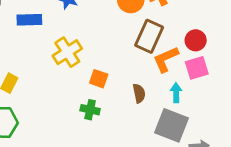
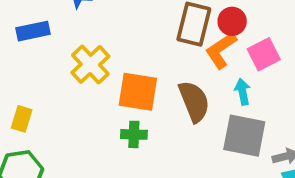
red circle: (196, 40) -> (232, 21), moved
orange square: (99, 79) -> (138, 92), size x1.6
brown semicircle: (139, 93) -> (194, 101), size x1.6

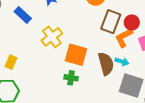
blue rectangle: (33, 31) -> (23, 15), turned 48
cyan arrow: (243, 92) -> (122, 62), moved, turned 112

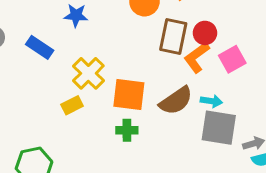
yellow rectangle: (11, 62) -> (72, 105), moved, turned 48
cyan arrow: (122, 62) -> (211, 101), moved
brown semicircle: (106, 64) -> (176, 101), turned 80

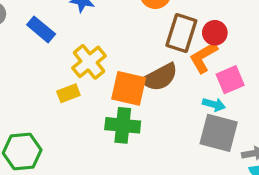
pink square: (232, 59) -> (230, 80), moved
brown semicircle: (176, 101) -> (160, 77), moved
green cross: (127, 130) -> (123, 125), size x1.5

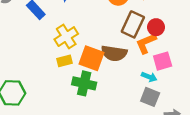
brown semicircle: (160, 77) -> (114, 53), turned 30
yellow rectangle: (68, 93) -> (65, 61), moved
gray square: (219, 133) -> (150, 97), size x0.7

